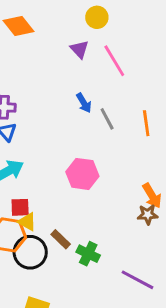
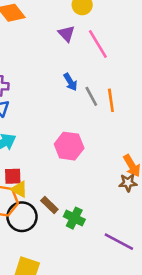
orange line: (146, 123) -> (111, 100), moved

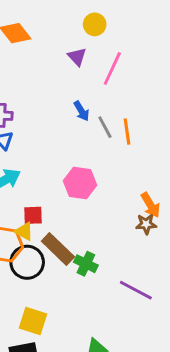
pink line: (98, 44) -> (112, 68), turned 56
red square: (13, 176) -> (33, 215), moved
brown rectangle: (49, 205) -> (58, 249), size x1.6

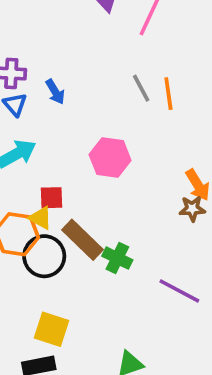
blue arrow: (81, 111) -> (55, 92), moved

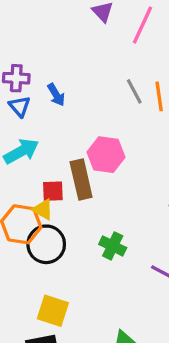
brown rectangle: (83, 240) -> (81, 179), moved, turned 33

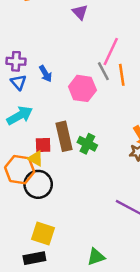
pink line: (143, 25) -> (111, 51), moved
pink hexagon: (106, 155) -> (82, 88), moved
green cross: (113, 246) -> (87, 144), moved

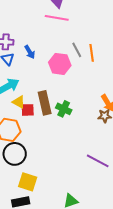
pink line: (111, 51) -> (57, 18), moved, turned 75
yellow triangle: (36, 158) -> (19, 102), moved
black circle: (38, 184) -> (15, 154), moved

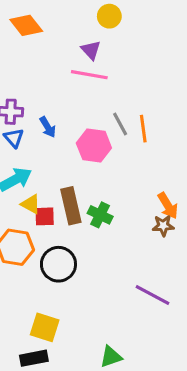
black circle: (15, 154) -> (58, 264), moved

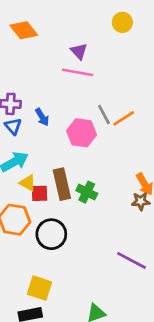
yellow circle: (109, 16) -> (122, 22), moved
orange line: (143, 129) -> (124, 118), turned 65

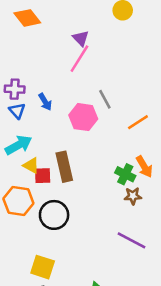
pink line: (78, 72) -> (79, 59), turned -68
orange line: (124, 118) -> (138, 122), moved
green cross: (87, 192) -> (125, 174), moved
brown star: (141, 201) -> (133, 196), moved

